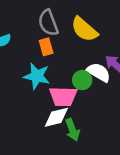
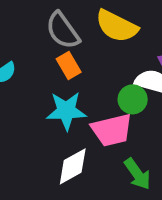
white diamond: (56, 117) -> (73, 166), moved

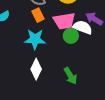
pink trapezoid: (112, 130) -> (64, 21), moved
white diamond: (73, 166) -> (36, 69), turned -40

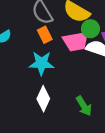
green circle: (71, 36) -> (90, 29), moved

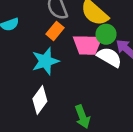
orange rectangle: (45, 35) -> (55, 31), turned 56
cyan star: (41, 63) -> (45, 61), turned -30

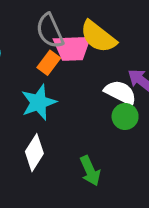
green circle: (106, 34) -> (125, 116), moved
pink trapezoid: (87, 45) -> (72, 48), moved

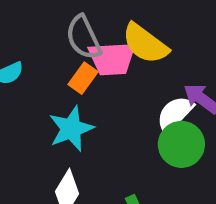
white semicircle: (120, 92) -> (175, 114), turned -72
green circle: (125, 116) -> (181, 144), size x1.4

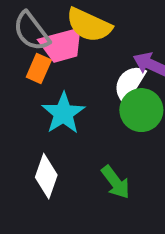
cyan star: (71, 129) -> (63, 113), moved

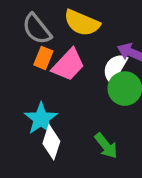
pink trapezoid: (62, 45) -> (68, 65), moved, turned -30
cyan star: (63, 113) -> (41, 119), moved

